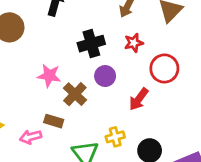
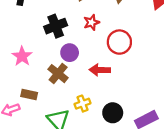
pink star: (49, 76) -> (22, 56), turned 30
brown cross: (75, 94) -> (58, 74), moved
red arrow: (139, 99) -> (100, 70), turned 60

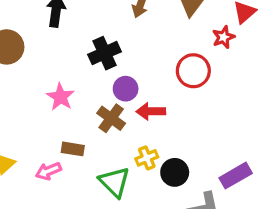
red star: (91, 22) -> (224, 37), moved
red arrow: (100, 70) -> (151, 111), moved
black circle: (113, 113) -> (175, 172), moved

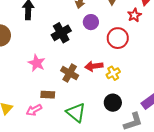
purple circle: (126, 89) -> (91, 22), moved
yellow cross: (147, 158) -> (113, 73), moved

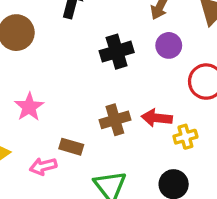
pink star: (37, 63) -> (29, 107), moved
brown cross: (70, 73) -> (115, 120), turned 30

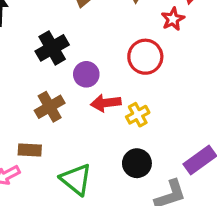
purple circle: (169, 45) -> (86, 74), moved
brown cross: (115, 120) -> (50, 107), moved

